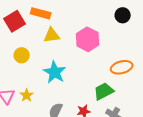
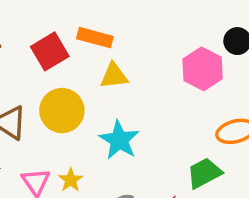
pink hexagon: (88, 39) -> (203, 69), moved
yellow circle: (22, 55) -> (62, 111), size x1.6

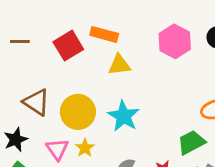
pink hexagon: (203, 69) -> (175, 41), moved
yellow circle: (62, 111) -> (78, 112), moved

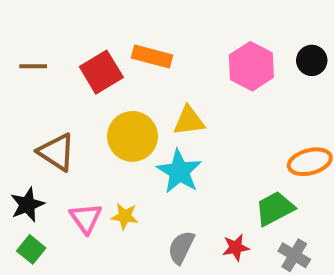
yellow triangle: (119, 65) -> (189, 121), moved
yellow circle: (78, 112) -> (132, 136), moved
yellow star: (85, 148) -> (125, 216), turned -30

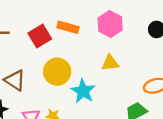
pink hexagon: (251, 66) -> (110, 24), moved
yellow triangle: (189, 121) -> (110, 63), moved

